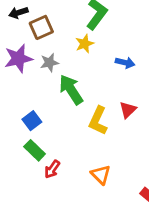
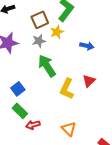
brown square: (41, 27) -> (40, 20), moved
gray star: (49, 63) -> (39, 41), moved
red arrow: (52, 169) -> (33, 125), turned 40

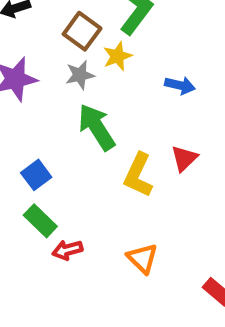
brown square: (40, 20) -> (82, 31), turned -30

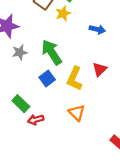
gray star: (80, 75) -> (20, 52), moved
blue square: (36, 175) -> (47, 79), moved
orange triangle: (142, 258) -> (77, 113), moved

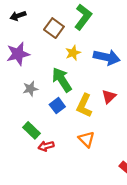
yellow star: (63, 13) -> (73, 53), moved
blue arrow: (97, 29) -> (107, 57), size x1.6
gray star: (20, 52) -> (30, 89), moved

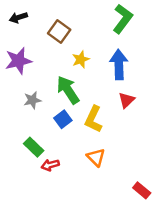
green L-shape: (83, 17) -> (123, 19), moved
blue arrow: (107, 57) -> (119, 65), turned -105
red triangle: (109, 97) -> (126, 100), moved

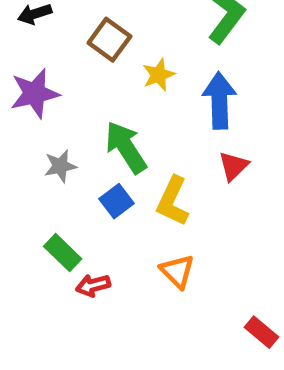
yellow star: (81, 59) -> (159, 75), moved

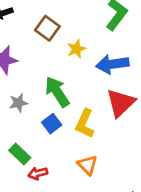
blue arrow: (219, 100) -> (112, 64), turned -96
red triangle: (233, 166) -> (121, 103), size x1.6

